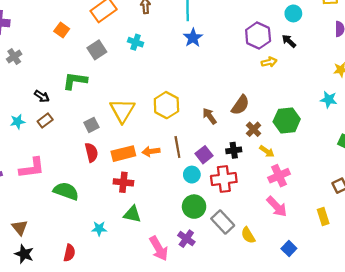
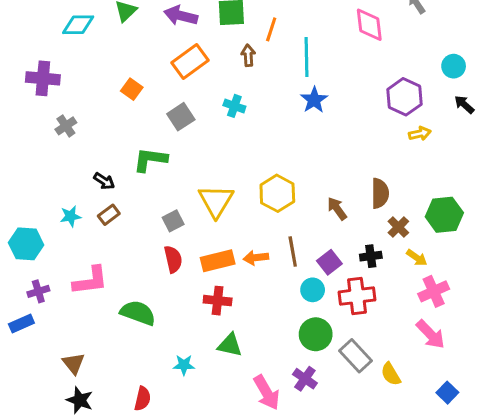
black arrow: (289, 41) -> (464, 104), moved
brown semicircle: (240, 105) -> (380, 193), turned -35

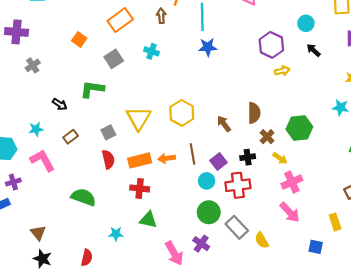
blue star: (314, 100) -> (208, 47), turned 30
brown rectangle: (109, 215) -> (71, 137), moved
pink L-shape: (90, 281) -> (42, 160), moved, turned -112
blue square: (447, 393) -> (316, 247), moved, turned -32

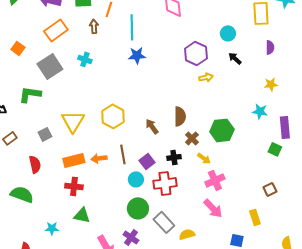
gray square: (114, 59) -> (50, 66), size x1.4
red semicircle: (108, 159) -> (35, 164), moved
yellow semicircle: (262, 240) -> (187, 234), turned 105

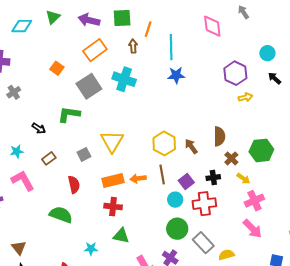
cyan cross: (85, 59) -> (124, 79), size x1.6
yellow hexagon: (113, 116) -> (164, 143), moved

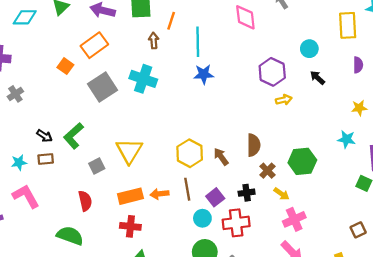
orange rectangle: (95, 50) -> (94, 45), moved
green L-shape: (69, 114) -> (73, 136), moved, turned -50
brown rectangle: (49, 158) -> (46, 159), moved, turned 32

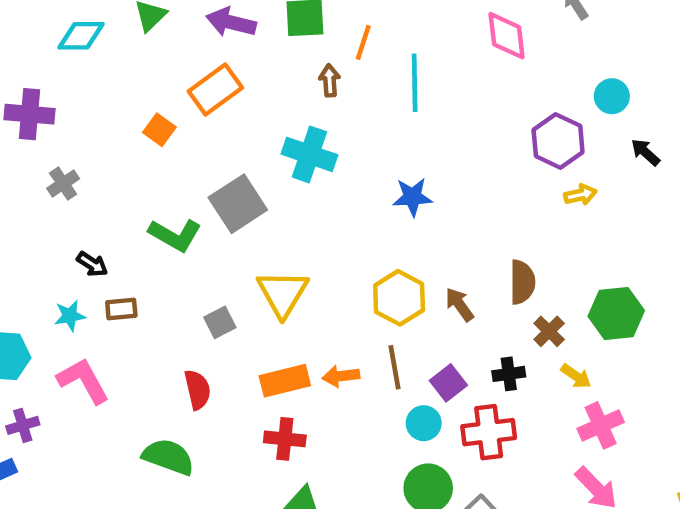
cyan circle: (309, 49) -> (612, 96), moved
blue star: (204, 74) -> (412, 197), moved
gray square: (103, 87) -> (238, 204), moved
black arrow: (44, 136) -> (92, 264), moved
green L-shape: (73, 136) -> (175, 235), moved, turned -108

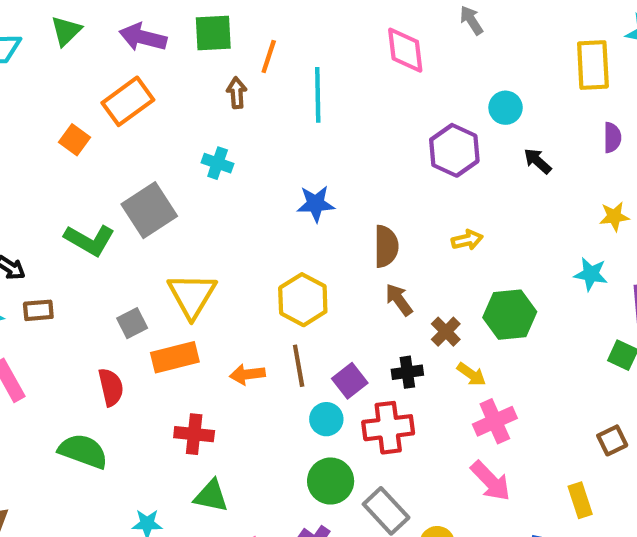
cyan cross: (309, 154) -> (218, 163), size x0.6
yellow arrow: (580, 195) -> (467, 240), moved
brown semicircle: (522, 282) -> (386, 246), moved
brown arrow: (460, 304) -> (399, 300), moved
orange rectangle: (285, 381) -> (175, 357), moved

